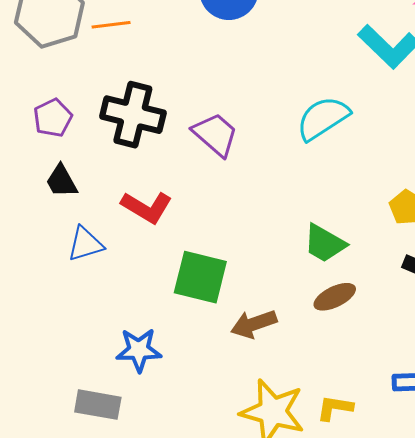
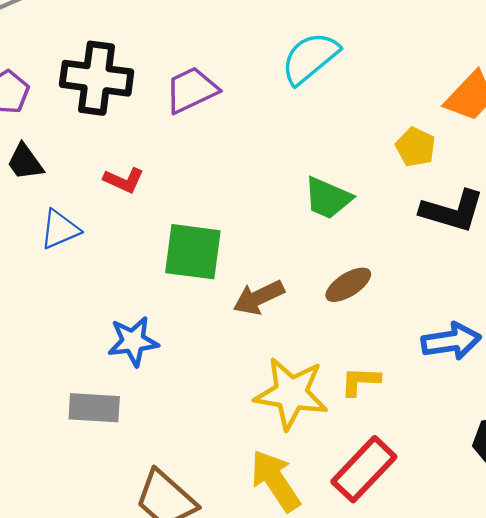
purple trapezoid: (215, 135) -> (191, 90), turned -60
red L-shape: (147, 207) -> (124, 180), size x0.7
brown ellipse: (335, 297) -> (348, 285), moved

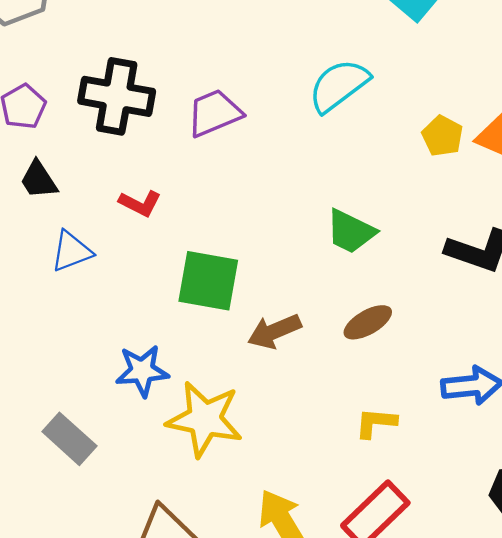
yellow pentagon: (416, 147) -> (442, 136), moved
yellow star: (291, 393) -> (205, 419), moved
gray rectangle: (94, 408) -> (69, 439), moved, turned 36

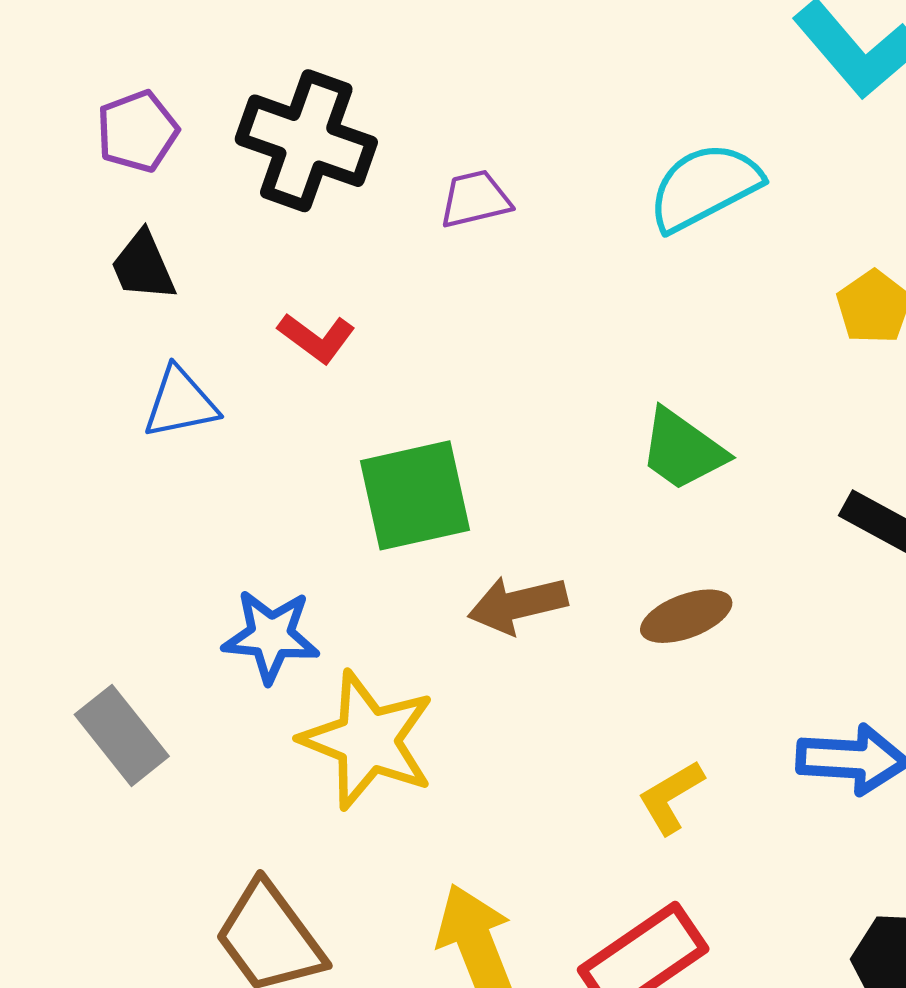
purple trapezoid: (214, 113) -> (475, 199), size x0.7
green square: (208, 281) -> (415, 495), turned -32
yellow L-shape: (376, 423) -> (671, 797), turned -45

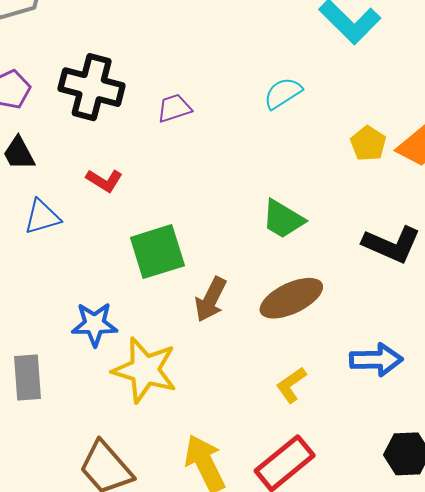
cyan semicircle: (704, 187) -> (283, 93), size x0.7
brown arrow: (518, 605) -> (211, 299), turned -45
brown ellipse: (686, 616) -> (291, 298), size x1.5
gray rectangle: (122, 735) -> (27, 377), turned 39

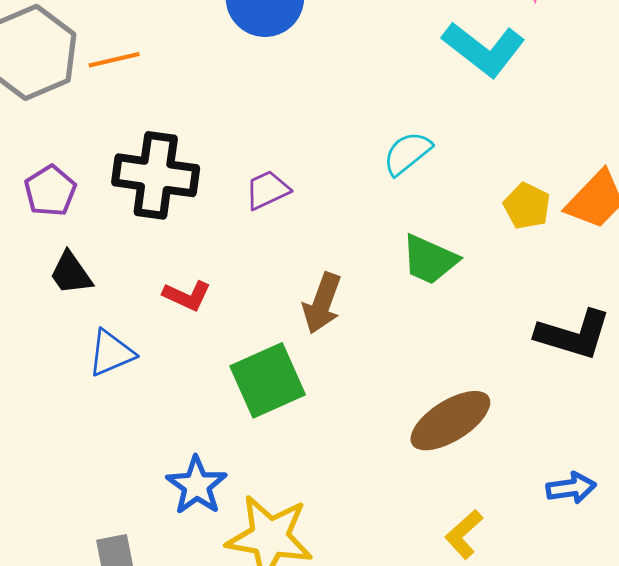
green trapezoid: (283, 219) -> (430, 260), moved
brown arrow: (211, 299) -> (322, 303), moved
blue star: (95, 324) -> (197, 485), turned -30
blue arrow: (376, 360) -> (571, 488), size x0.7

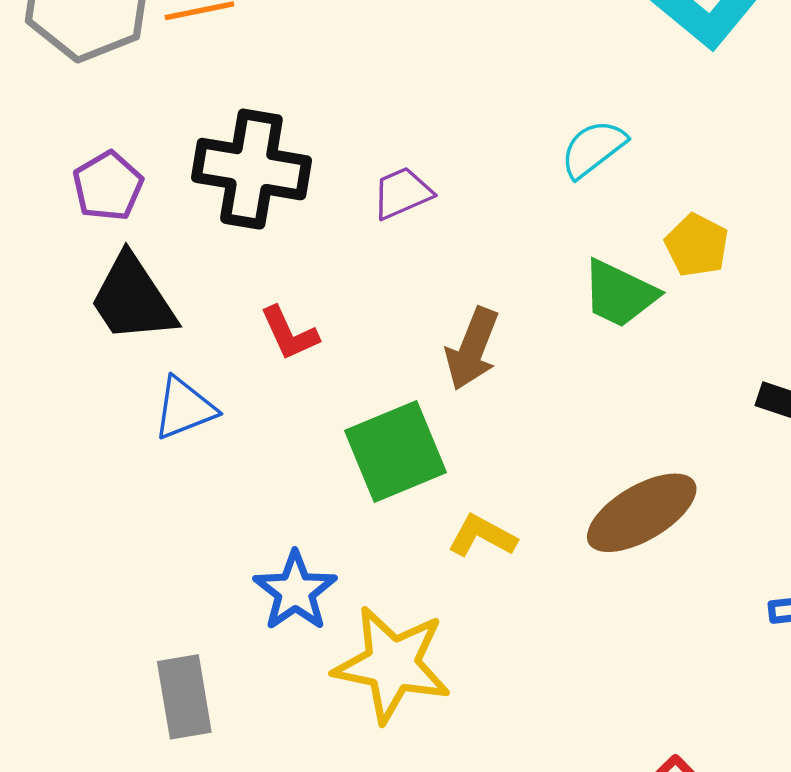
yellow pentagon: (527, 206) -> (697, 245), moved
black trapezoid: (71, 273) -> (133, 299), size x1.5
red L-shape: (187, 296) -> (289, 333), turned 39
yellow L-shape: (464, 534) -> (482, 536), moved, turned 69

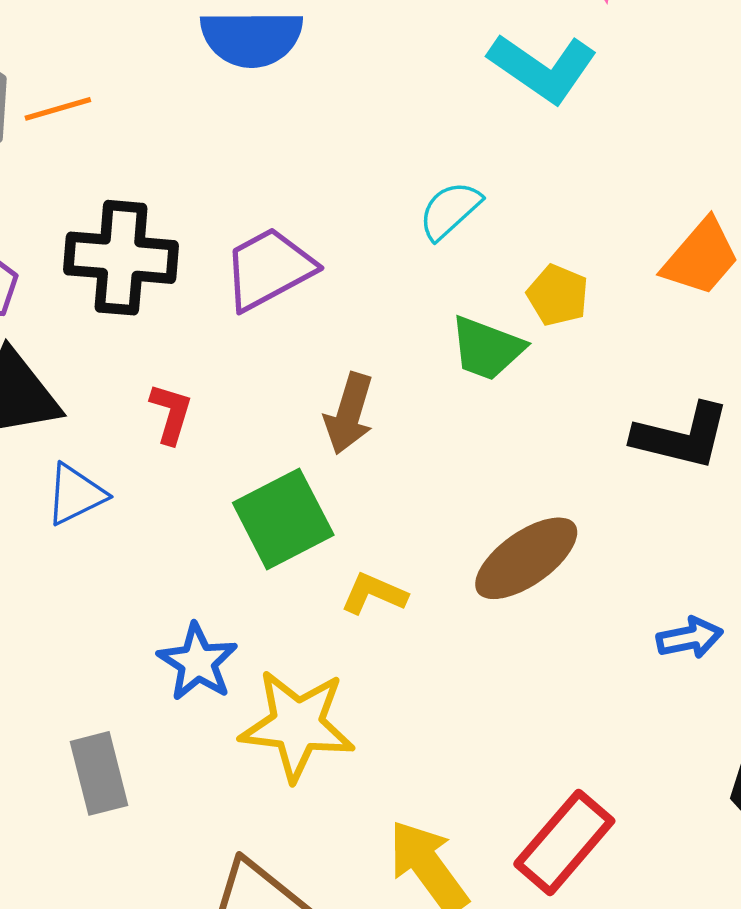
purple trapezoid: (402, 193) -> (269, 269), size x1.6
red L-shape: (289, 333) -> (171, 413), turned -134

